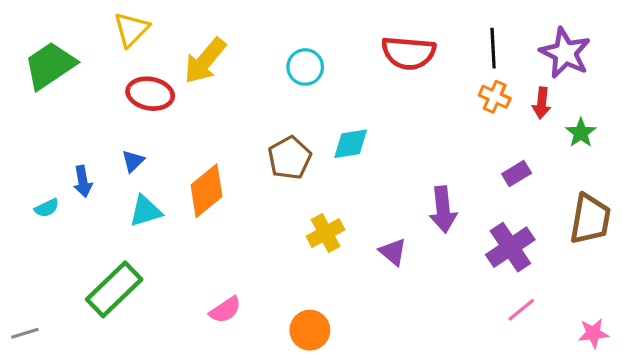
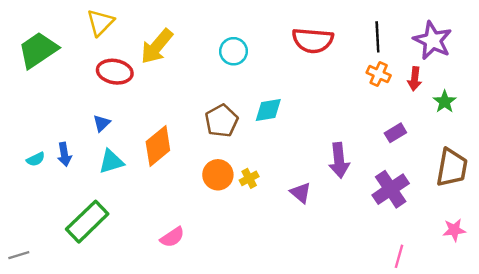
blue arrow: (83, 181) -> (64, 154), moved
yellow cross: (326, 233) -> (249, 178), size x0.7
pink line: (521, 310) -> (399, 256), moved, turned -35
orange circle: (310, 330) -> (218, 175), moved
pink star: (593, 333) -> (454, 230), moved

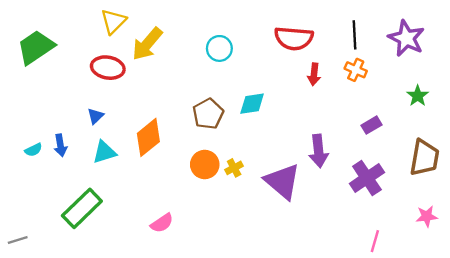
yellow triangle: (100, 22) -> (113, 21), moved
red arrow: (415, 79) -> (314, 74), moved
purple triangle: (301, 193) -> (282, 181), size x1.8

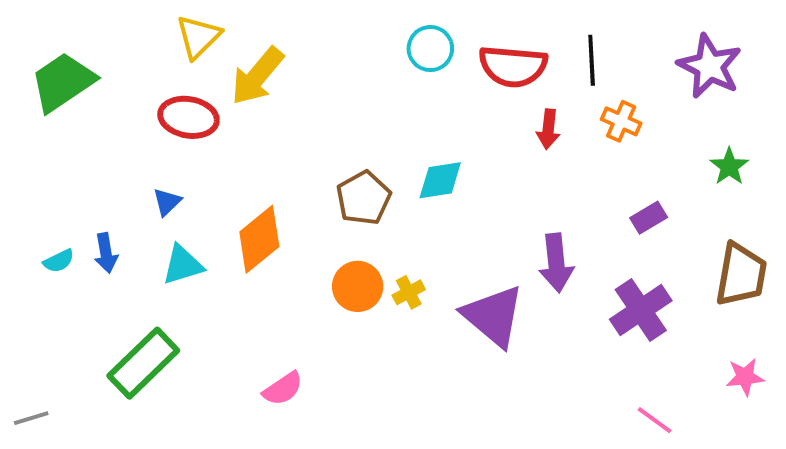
black line: (355, 35) -> (592, 60), moved
cyan circle: (219, 48) -> (430, 49), moved
pink line: (375, 241) -> (655, 420), turned -70

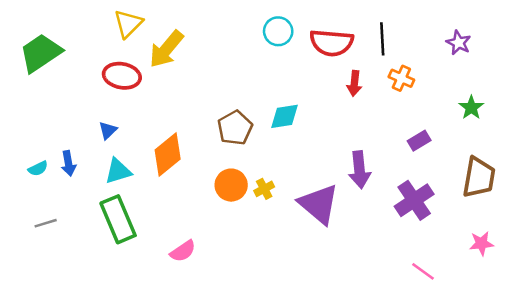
purple star: (710, 66) -> (459, 43), size x0.6
green rectangle: (143, 363) -> (118, 219), moved, turned -69
gray line: (31, 418) -> (46, 223), moved

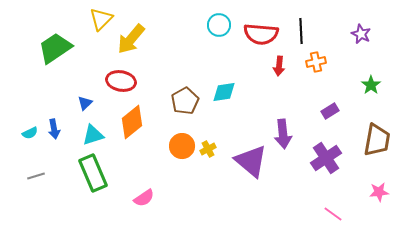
green trapezoid: (41, 53) -> (55, 48), moved
red ellipse: (122, 76) -> (121, 81), moved
orange cross: (401, 78) -> (316, 62), turned -36

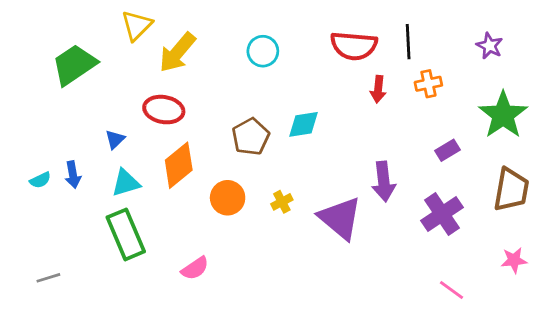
cyan circle: (219, 25) -> (263, 51), moved
green star: (371, 85) -> (503, 115), size x1.8
orange circle: (182, 146) -> (228, 198), moved
gray line: (36, 176) -> (48, 278), moved

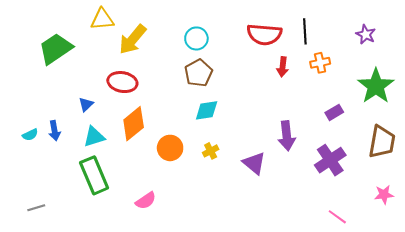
yellow triangle: (137, 25) -> (102, 19), turned 40
cyan diamond: (304, 124) -> (207, 110), moved
brown pentagon: (251, 137) -> (198, 73), moved
purple triangle: (340, 218) -> (254, 163), size x0.7

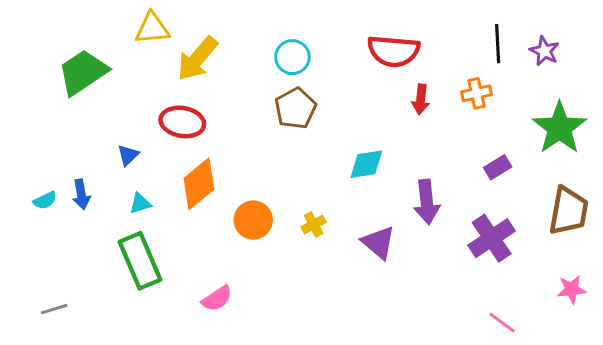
black line: (305, 31) -> (498, 44), moved
cyan diamond: (207, 110) -> (366, 164), moved
cyan triangle: (94, 137) -> (140, 203), size x0.7

